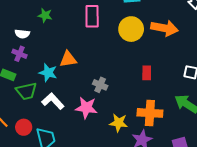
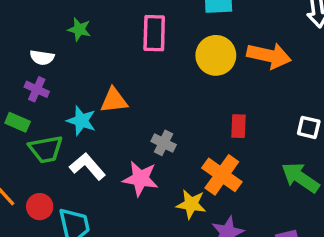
orange cross: (150, 113) -> (222, 175), moved, turned 30

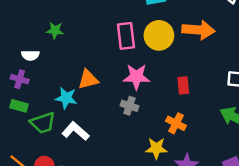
pink rectangle: (154, 33) -> (126, 36), moved
purple cross: (37, 89) -> (20, 79), moved
orange cross: (222, 175) -> (176, 123), size x0.7
pink star: (140, 179) -> (136, 77), moved

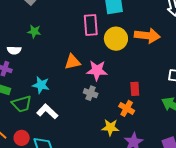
pink rectangle: (126, 36) -> (91, 25), moved
orange triangle: (88, 79) -> (72, 62), moved
red rectangle: (183, 85) -> (135, 89), moved

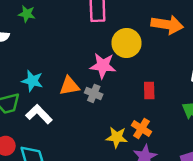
yellow circle: (116, 39) -> (126, 43), moved
orange triangle: (72, 62) -> (69, 86), moved
orange cross: (127, 108) -> (141, 128), moved

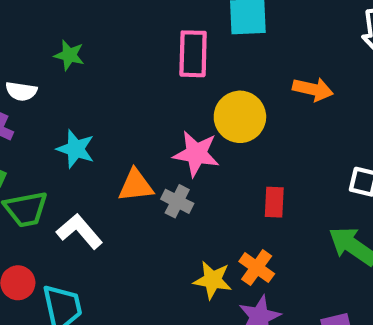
orange arrow: (167, 25) -> (313, 89), size x0.7
cyan star: (32, 81) -> (76, 149), moved

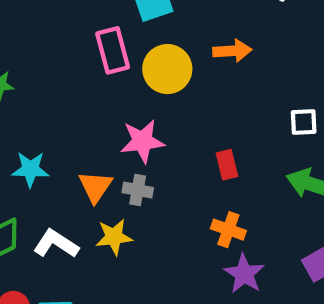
yellow circle: (240, 117) -> (167, 69), moved
orange triangle: (136, 185) -> (95, 187), turned -33
yellow star: (213, 280) -> (114, 237), moved

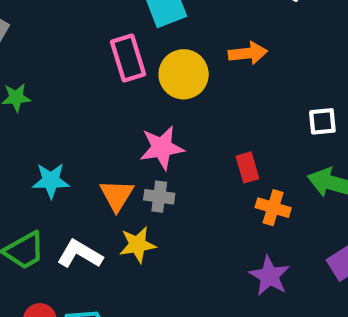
orange cross: (228, 230) -> (273, 208), moved

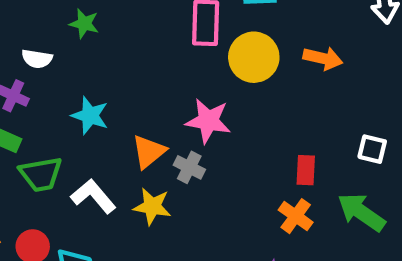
red rectangle: (247, 167) -> (306, 170), moved

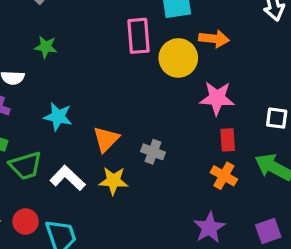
orange arrow: (323, 58) -> (214, 39), moved
pink star: (208, 121) -> (217, 98), moved
gray cross: (189, 167) -> (153, 152), moved

